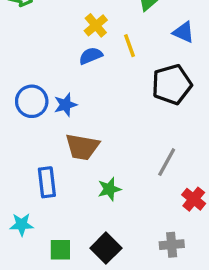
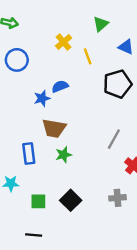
blue semicircle: (91, 56) -> (60, 86), moved
blue circle: (32, 101) -> (17, 60), moved
green star: (109, 189) -> (64, 155), moved

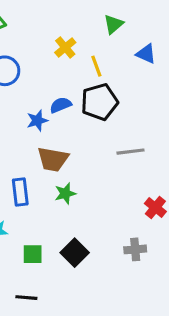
black pentagon: (117, 84) -> (99, 102), moved
gray line: (114, 139) -> (131, 152), moved, turned 54

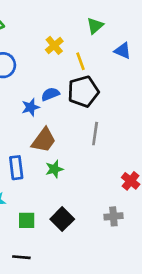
gray line: (131, 152) -> (95, 134), moved, turned -75
brown trapezoid: (53, 159) -> (44, 140), turned -64

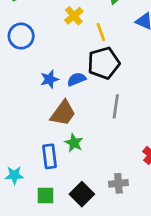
blue semicircle: (50, 94) -> (77, 79), moved
blue rectangle: (16, 168) -> (49, 156), moved
green star: (54, 169) -> (74, 143), turned -30
gray cross: (113, 216) -> (118, 183), moved

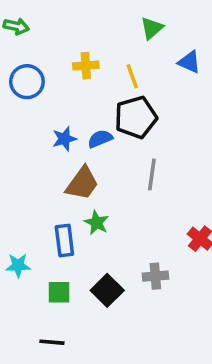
yellow cross: (74, 16) -> (86, 66), moved, turned 36

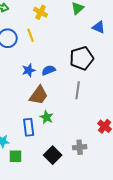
yellow cross: (86, 66) -> (41, 12), moved, turned 32
yellow line: (132, 76) -> (31, 35), moved
black pentagon: (136, 117) -> (82, 58), moved
green square: (59, 292) -> (16, 156), moved

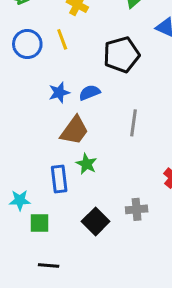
black pentagon: (82, 58) -> (121, 55), moved

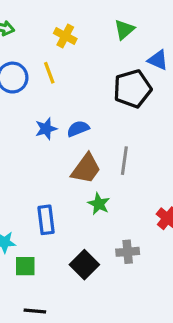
black pentagon: (121, 55) -> (132, 89), moved
brown trapezoid: (74, 130) -> (86, 169), moved
green star: (86, 164) -> (99, 204), moved

